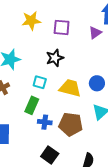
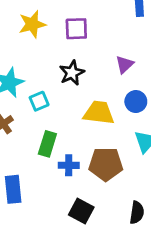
purple triangle: (95, 33) -> (125, 64), moved
cyan square: (40, 82) -> (39, 101), moved, turned -32

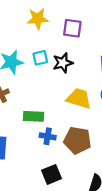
cyan square: (39, 101) -> (40, 58), moved
green rectangle: (47, 144) -> (34, 116), turned 66
black square: (81, 211) -> (51, 174), turned 30

